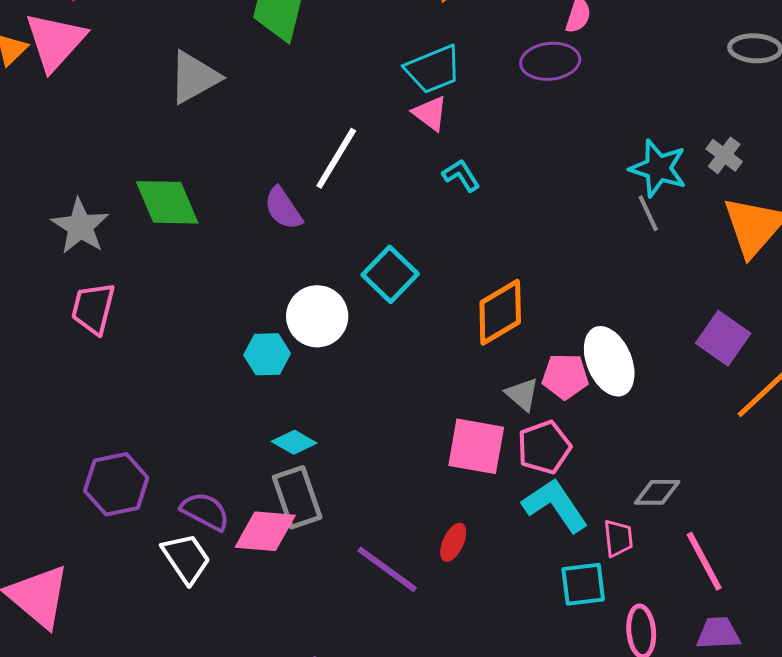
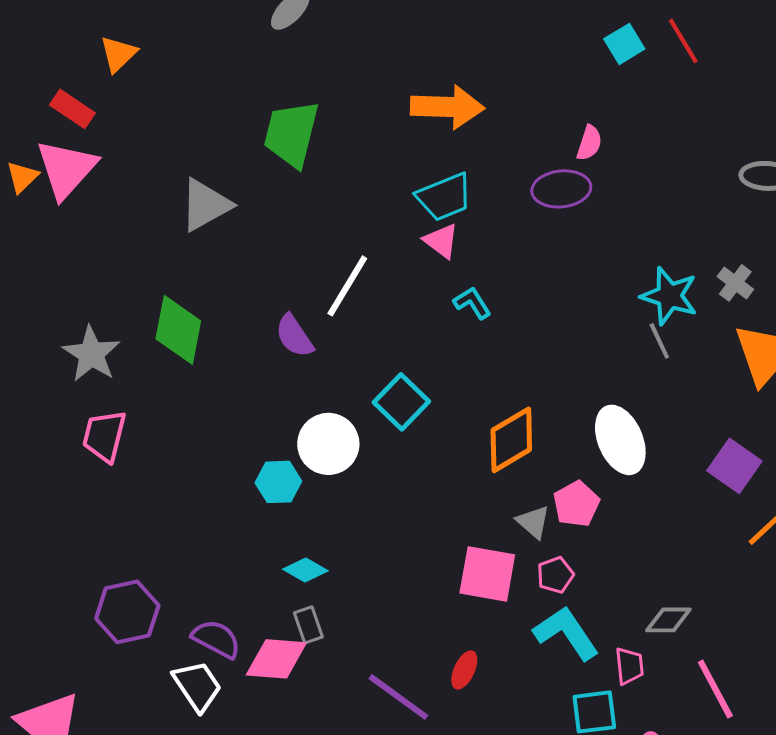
green diamond: (167, 202) -> (178, 330), turned 34
white ellipse: (609, 361) -> (620, 440), moved
pink pentagon: (565, 376) -> (576, 504), turned -30
pink pentagon: (544, 447) -> (555, 575), size x0.7
gray rectangle: (297, 497) -> (308, 625), size x0.6

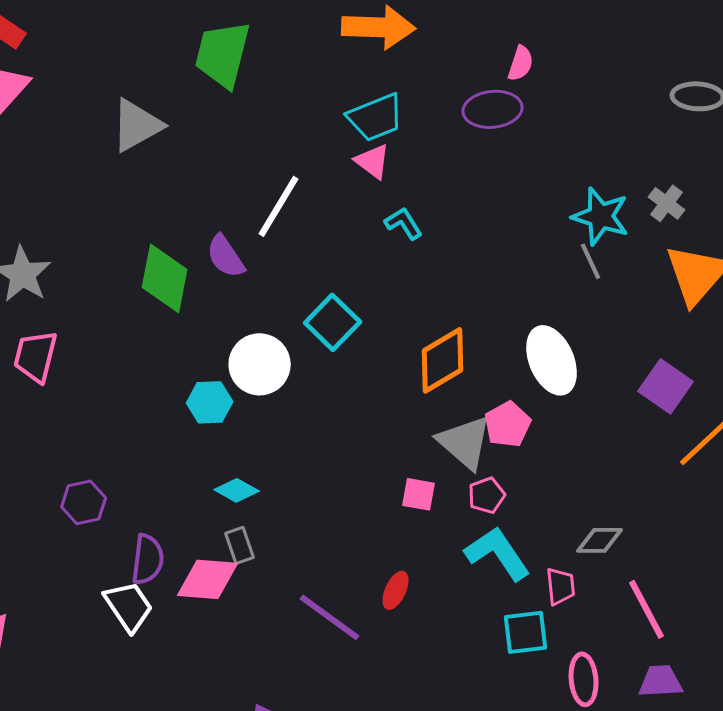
green diamond: (178, 330) -> (165, 278), moved
gray triangle: (533, 522) -> (465, 442), size x1.6
pink square: (487, 574) -> (419, 494), size x0.6
purple hexagon: (127, 612) -> (84, 502), moved, size x0.7
purple semicircle: (216, 639) -> (148, 559), turned 69

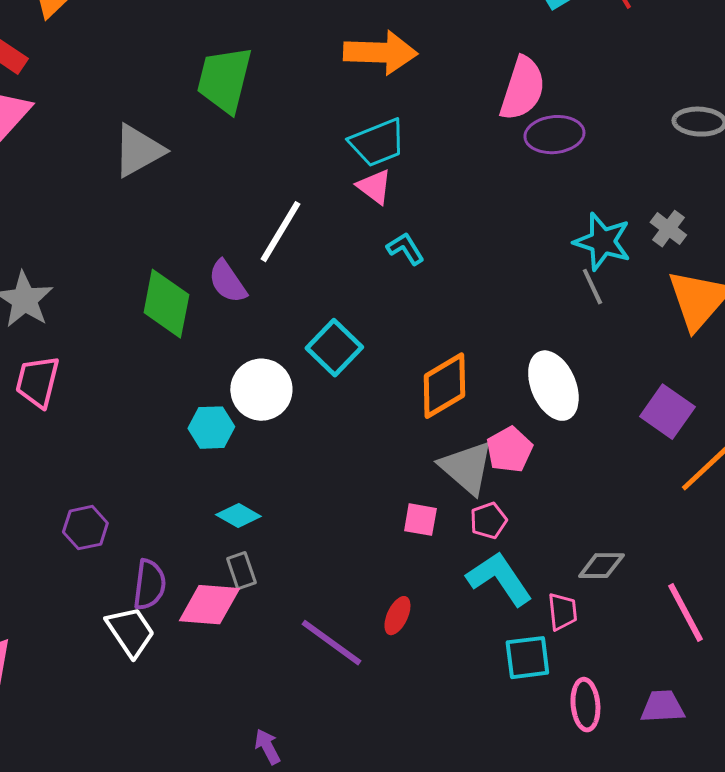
pink semicircle: (521, 63) -> (522, 89), size x1.8
purple ellipse: (493, 109) -> (554, 135), moved
pink line: (647, 609) -> (685, 613), moved

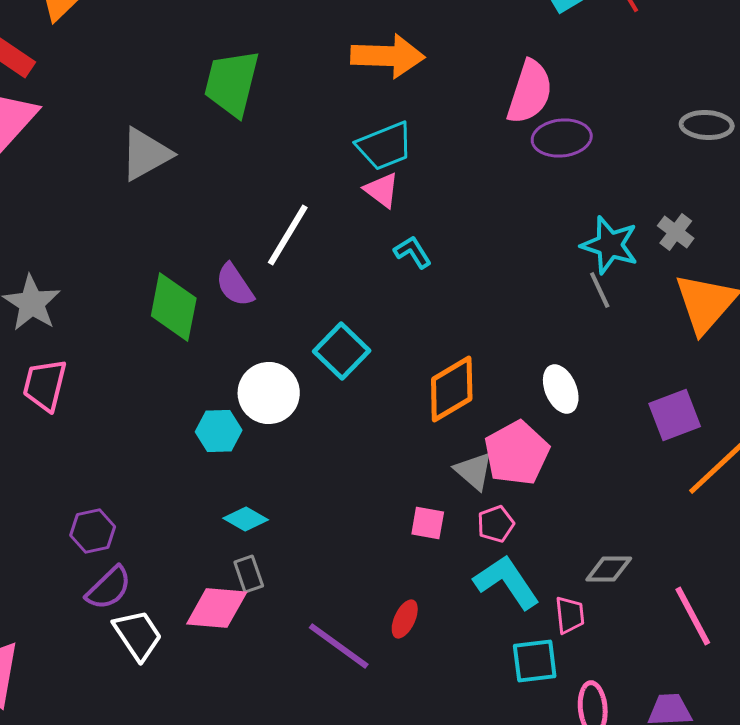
white ellipse: (553, 386) -> (561, 389), size x0.7
purple square: (667, 412) -> (675, 415), turned 34
pink pentagon: (509, 450) -> (517, 453), size x1.4
gray triangle: (466, 468) -> (474, 471), size x0.7
purple semicircle: (149, 585) -> (109, 588), moved, turned 39

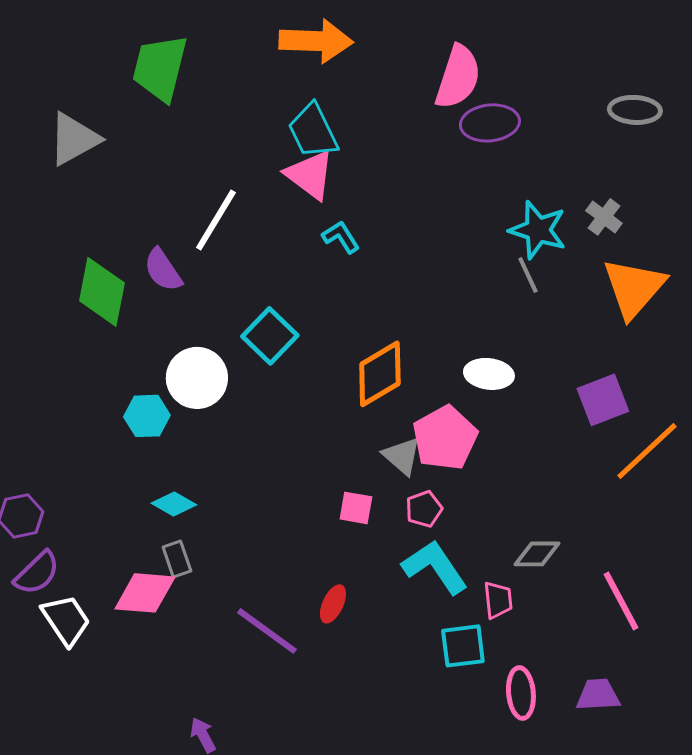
cyan trapezoid: (385, 146) -> (313, 131), turned 86
pink triangle: (382, 190) -> (310, 175), size x1.4
white ellipse: (561, 389) -> (489, 374), turned -60

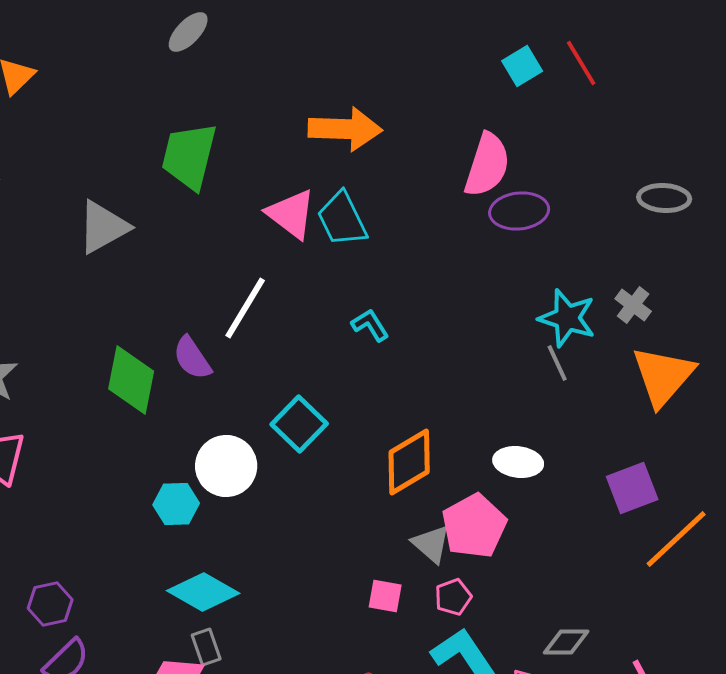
pink triangle: (310, 175) -> (291, 214), moved
cyan diamond: (174, 504) -> (203, 592), size x1.6

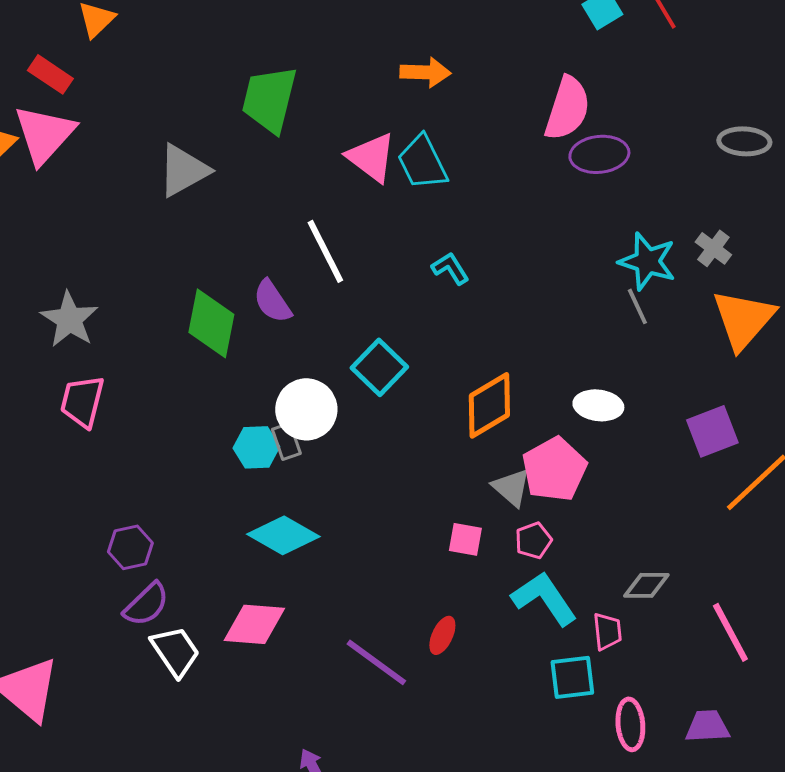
orange arrow: (345, 129) -> (425, 72), size x0.7
white line: (245, 308) -> (325, 251), turned -58
gray rectangle: (206, 647) -> (286, 441), moved

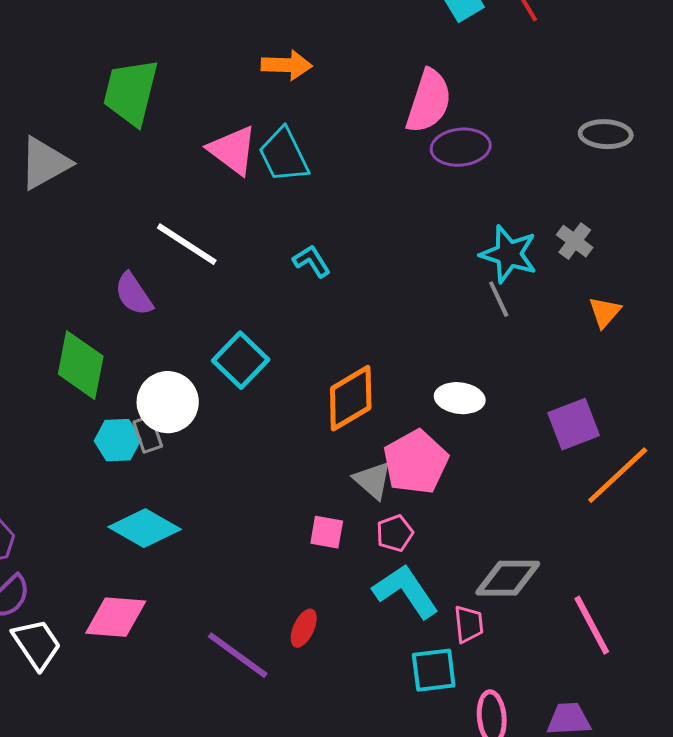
white line: (325, 251) -> (187, 244), turned -30
orange triangle: (743, 319) -> (605, 312), size x0.5
green diamond: (211, 323) -> (81, 365), moved
gray diamond: (646, 585) -> (508, 578), size x1.4

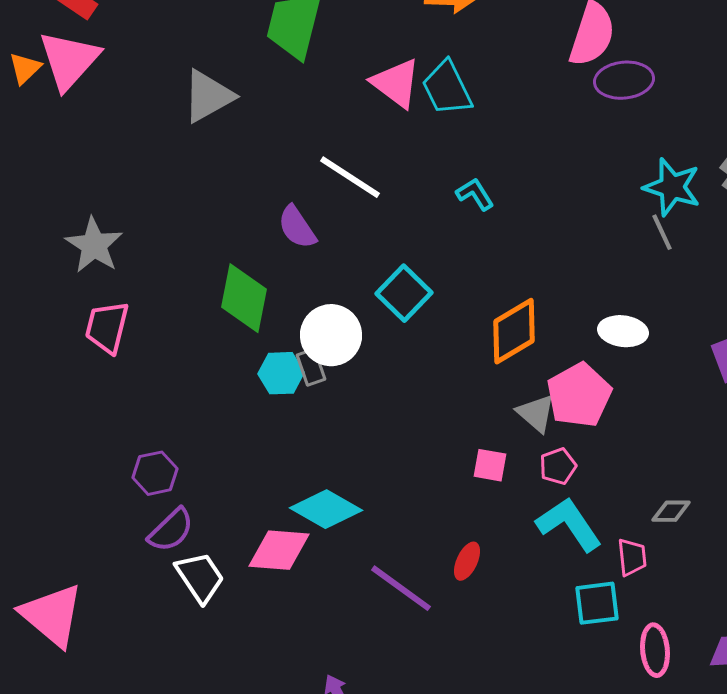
cyan diamond: (145, 528) -> (326, 509), moved
gray diamond: (508, 578) -> (671, 511), size x0.6

